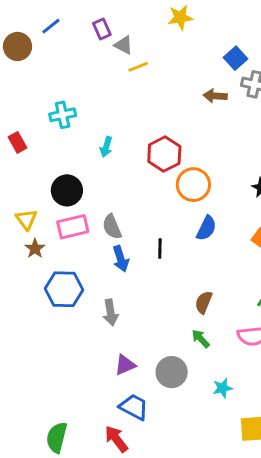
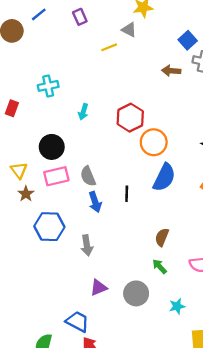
gray triangle: (124, 45) -> (129, 30), moved
red rectangle: (17, 142) -> (12, 108), turned 49
blue semicircle: (206, 228) -> (164, 177), size x1.4
blue trapezoid: (134, 407) -> (77, 322), moved

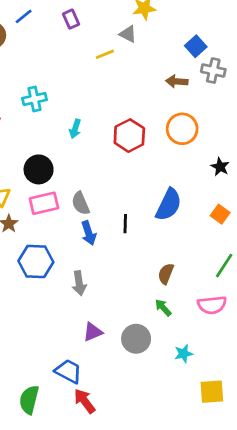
orange circle: (154, 142) -> (182, 129), moved

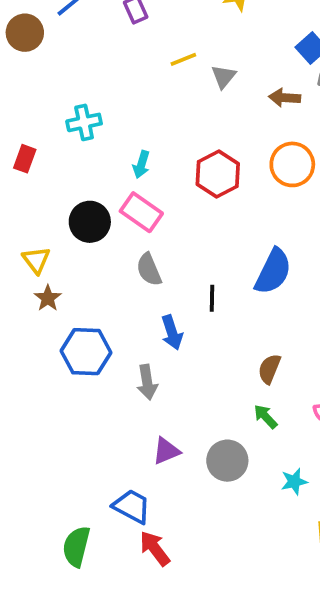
gray triangle: (128, 34) -> (223, 77), moved, turned 42
pink rectangle: (44, 203) -> (141, 212), moved, turned 48
blue arrow: (89, 233) -> (172, 333), moved

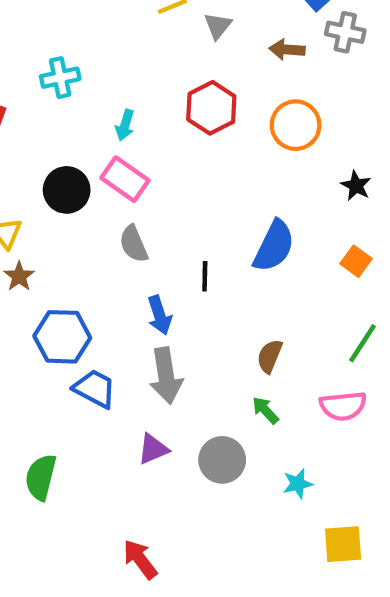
red hexagon: (218, 174) -> (211, 108), moved
gray arrow: (147, 382) -> (166, 376), moved, size x1.4
blue trapezoid: (132, 506) -> (95, 389), moved
green semicircle: (76, 547) -> (41, 477), moved

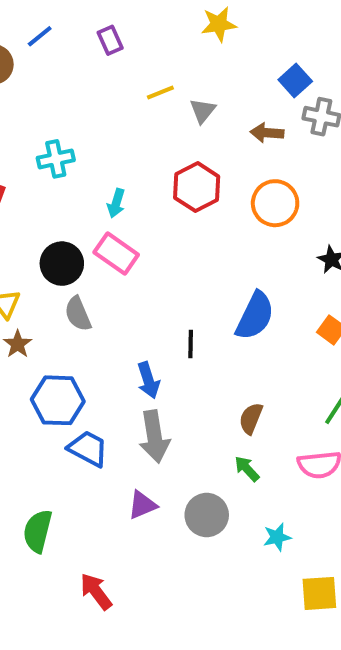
gray semicircle: (134, 244) -> (78, 314), moved
red arrow: (140, 559) -> (96, 591), moved

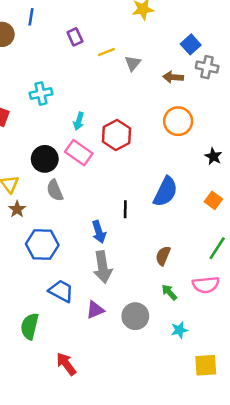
blue line: (40, 36) -> (31, 17), turned -42
purple rectangle: (110, 40) -> (75, 37), moved
red hexagon: (197, 187) -> (116, 135), moved
blue trapezoid: (88, 449) -> (61, 291), moved
green arrow: (247, 469) -> (169, 292), moved

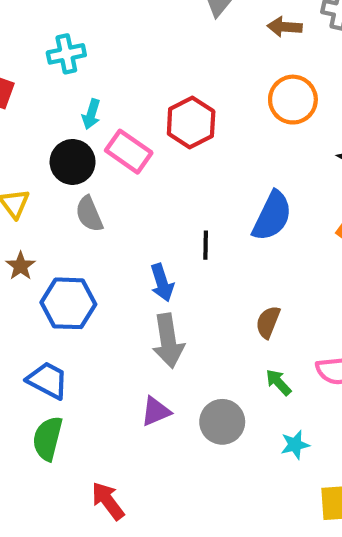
cyan arrow: (79, 121) -> (91, 114), moved
brown star: (17, 209) -> (21, 266), moved
blue trapezoid: (61, 291) -> (48, 380), moved

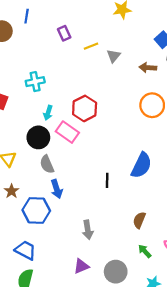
red hexagon: (191, 122) -> (85, 108), moved
blue arrow: (162, 283) -> (57, 189), moved
gray arrow: (168, 341) -> (88, 230), size x0.7

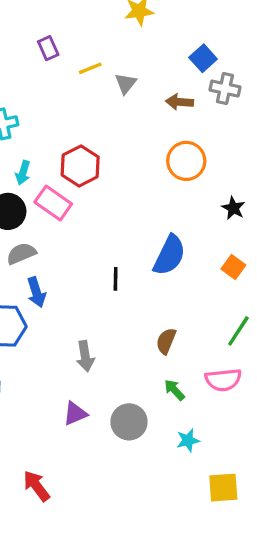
gray semicircle: (47, 164) -> (21, 254), turned 90

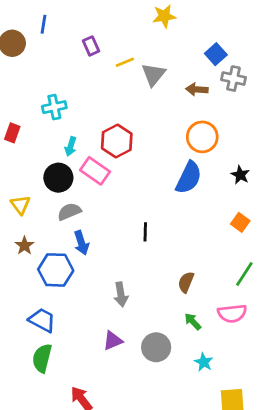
gray triangle: (126, 83) -> (153, 74), size x1.4
blue semicircle: (169, 255) -> (189, 178), moved
cyan star: (188, 440) -> (204, 362), turned -30

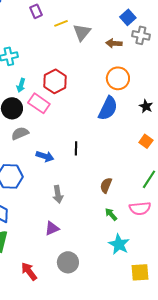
blue arrow: (81, 243) -> (45, 156), moved, turned -54
gray circle: (156, 347) -> (68, 262), moved
cyan star: (204, 362) -> (119, 244), size x1.5

